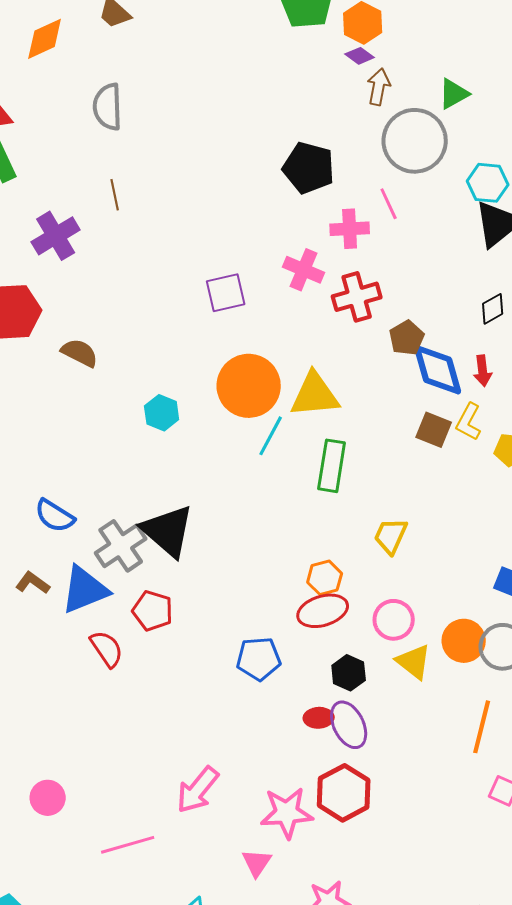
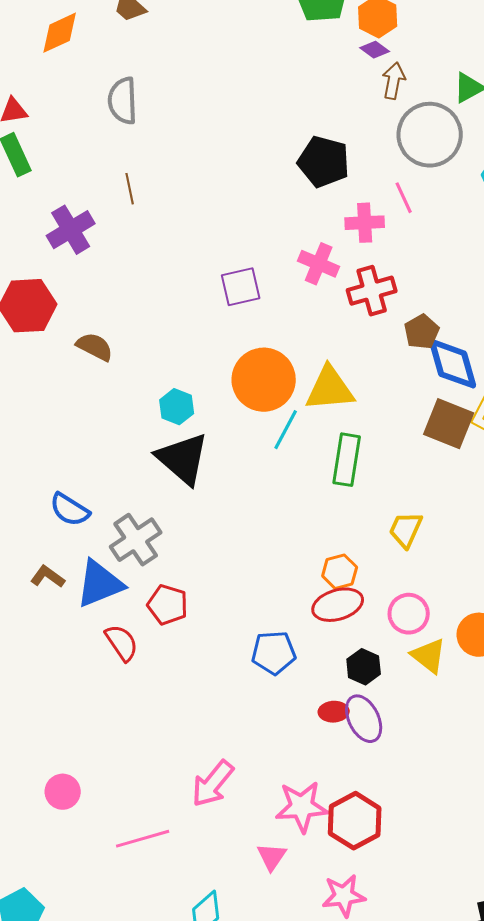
brown square: (434, 430) -> (449, 424), size x1.4
black triangle: (168, 531) -> (183, 459), moved
red hexagon: (344, 793) -> (355, 821), moved

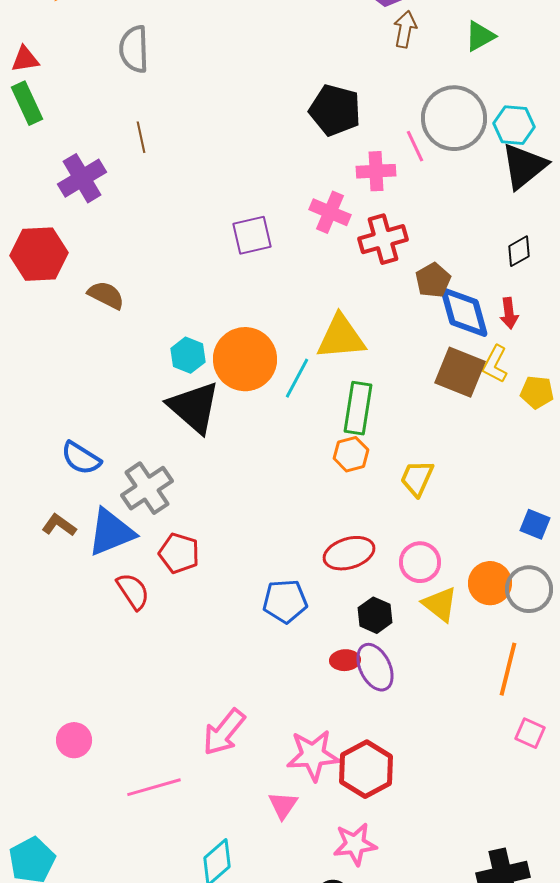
gray circle: (430, 135) -> (454, 118), moved
orange circle: (264, 380) -> (245, 359), moved
orange hexagon: (340, 572) -> (351, 454), moved

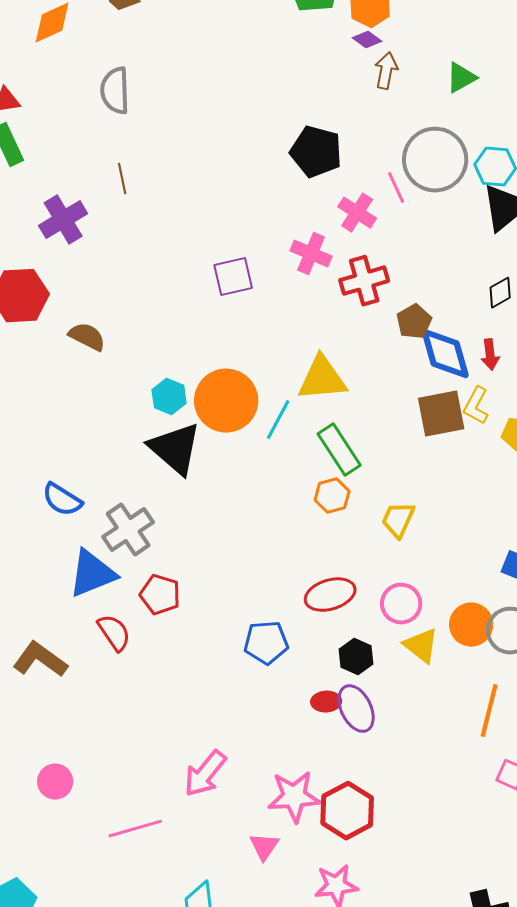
pink cross: (376, 171) -> (357, 213), turned 36
brown square: (460, 372) -> (441, 414), turned -33
green rectangle: (358, 408) -> (339, 450), turned -42
brown L-shape: (59, 525) -> (40, 660), moved, size x1.6

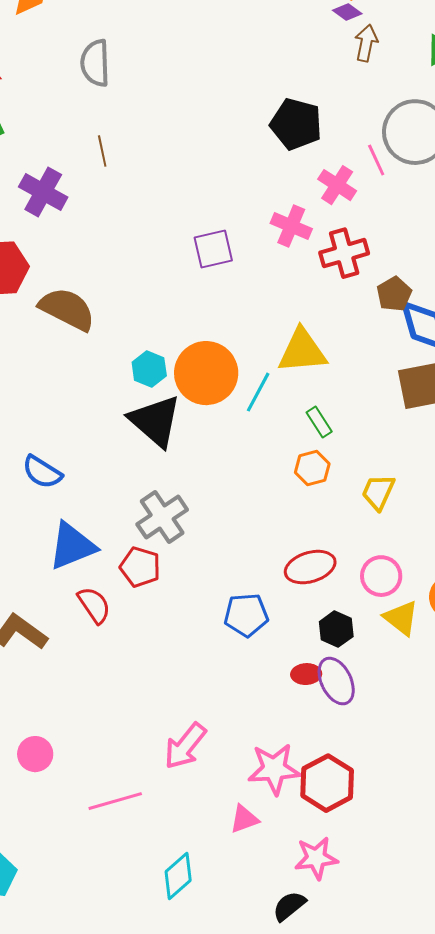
purple cross: (63, 220) -> (43, 192), turned -30
brown semicircle: (87, 337) -> (67, 309), size x1.5
green rectangle: (339, 450) -> (319, 422), size x0.6
gray cross: (128, 530) -> (162, 517), moved
pink triangle: (264, 847) -> (244, 819), turned 36

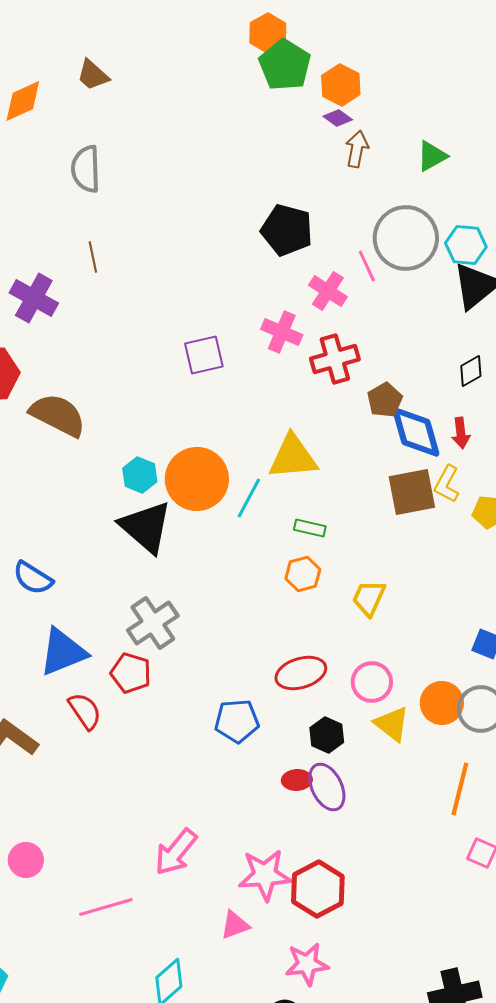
green rectangle: (319, 422) -> (310, 528), turned -44

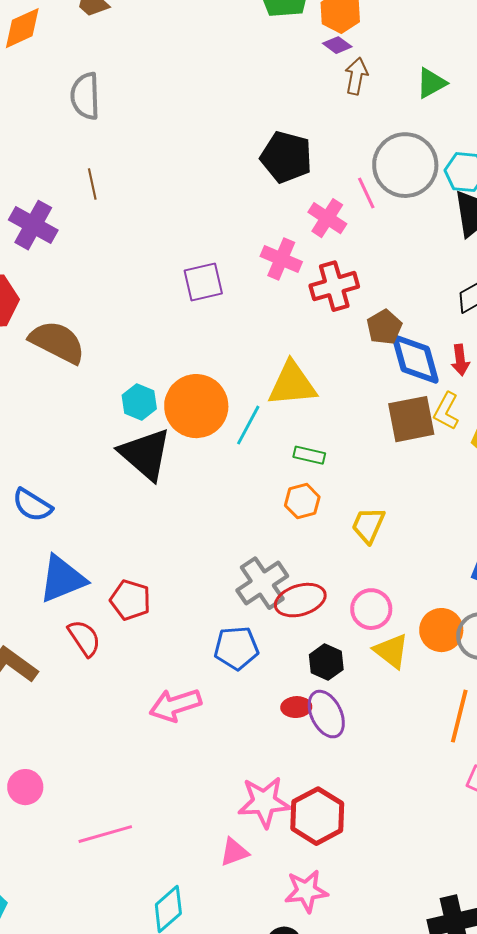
gray cross: (153, 623) -> (262, 583), moved
pink arrow: (176, 852) -> (175, 705), moved, turned 33

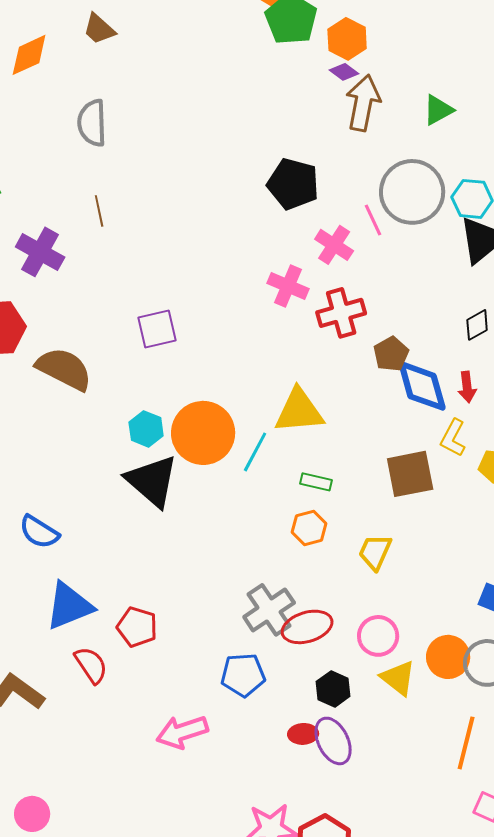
brown arrow: (356, 76) -> (363, 103), size x1.5
purple square: (203, 282) -> (157, 329), moved
brown square: (411, 419) -> (410, 474), moved

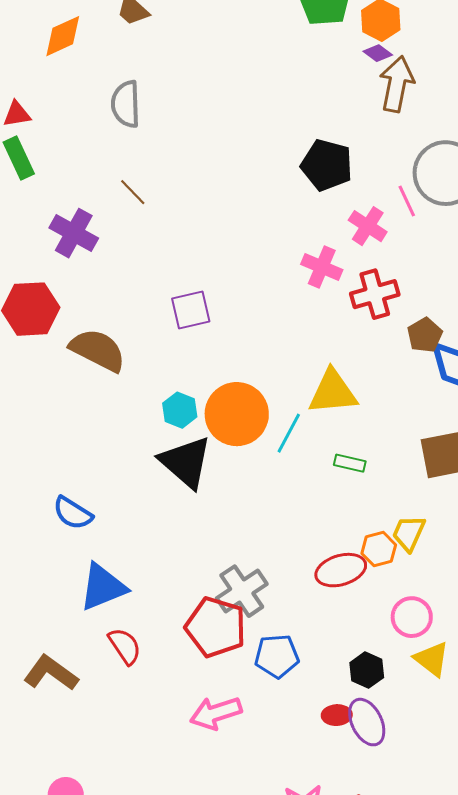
brown line: (99, 211) -> (133, 192), turned -32
orange hexagon: (309, 528) -> (379, 549), moved
gray cross: (269, 610) -> (242, 591), moved
red pentagon: (137, 627) -> (216, 627), moved, size x1.5
red ellipse: (307, 627) -> (341, 570), moved

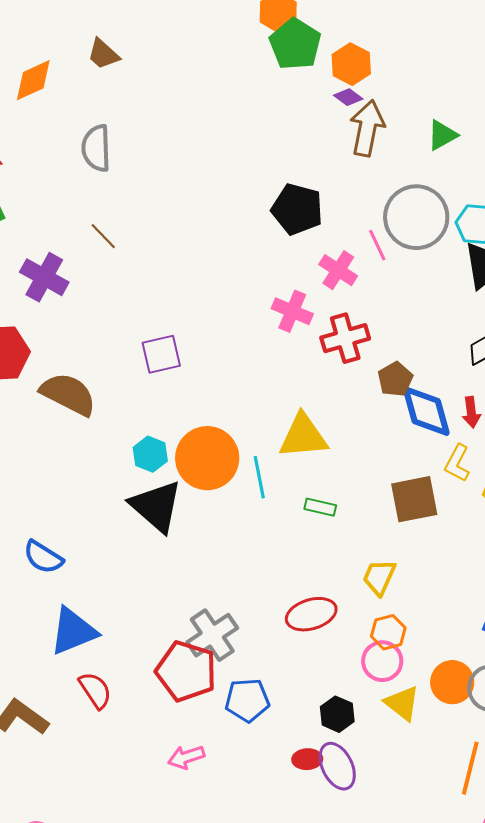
cyan line: (289, 433) -> (259, 477), turned -39
orange hexagon: (379, 549) -> (388, 632), moved
pink arrow: (216, 713) -> (186, 757), size x0.7

